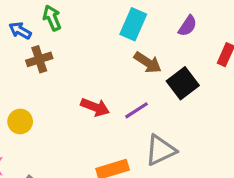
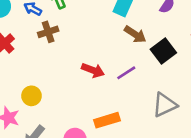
yellow circle: (20, 121) -> (31, 96), moved
gray triangle: (160, 150) -> (165, 105), moved

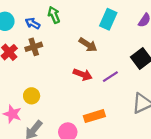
brown cross: (48, 32) -> (34, 47), moved
brown arrow: (135, 34) -> (88, 45), moved

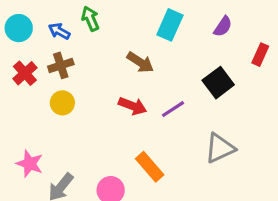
yellow circle: (32, 96) -> (62, 103), moved
orange rectangle: (94, 116) -> (150, 167), turned 66

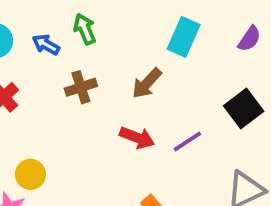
brown arrow: (140, 62) -> (147, 83), turned 100
brown cross: (61, 65) -> (81, 87), moved
yellow circle: (62, 103) -> (30, 174), moved

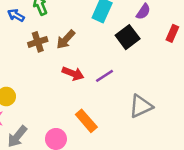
brown arrow: (147, 83) -> (66, 39), moved
black square: (244, 109) -> (128, 37), moved

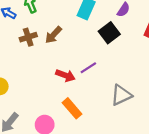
red arrow: (73, 73) -> (65, 75), moved

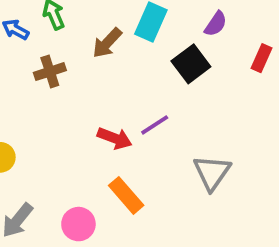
brown arrow: (53, 35) -> (107, 43), moved
gray triangle: (121, 95) -> (212, 173), turned -30

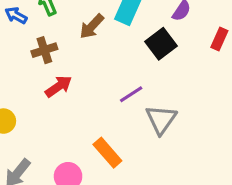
red arrow: (115, 138) -> (59, 86), moved, turned -56
gray triangle: (212, 173) -> (161, 119), moved

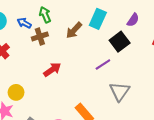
brown cross: (44, 50) -> (40, 36), moved
purple line: (131, 94) -> (103, 64), moved

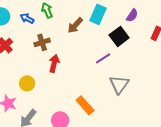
brown cross: (40, 36) -> (42, 42), moved
red arrow: (52, 70) -> (54, 63), turned -42
yellow circle: (16, 92) -> (27, 83), moved

